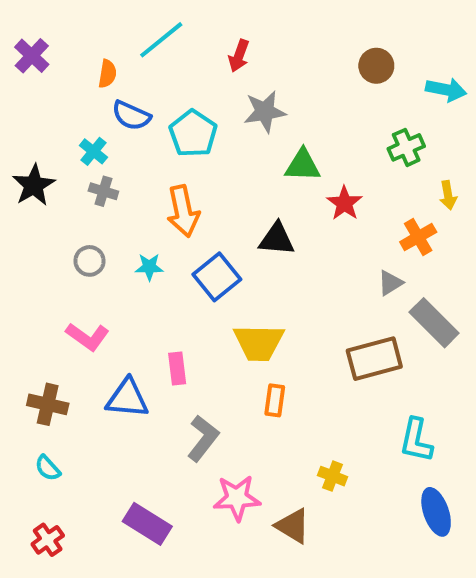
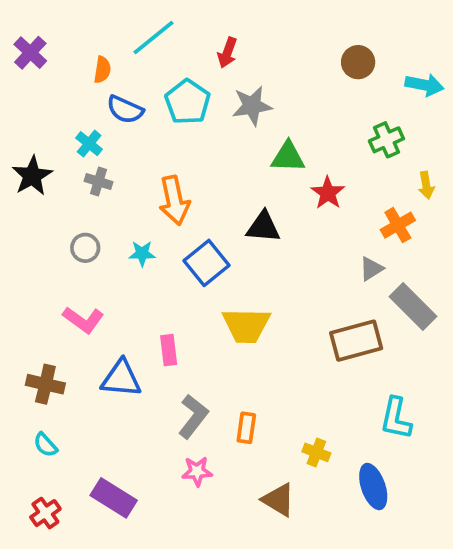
cyan pentagon: (193, 133) -> (188, 102), moved
orange rectangle: (275, 400) -> (246, 428), moved
pink star: (237, 498) -> (197, 471), moved, size x0.7
blue ellipse: (436, 512) -> (373, 487), moved
purple rectangle: (147, 524) -> (114, 498), moved

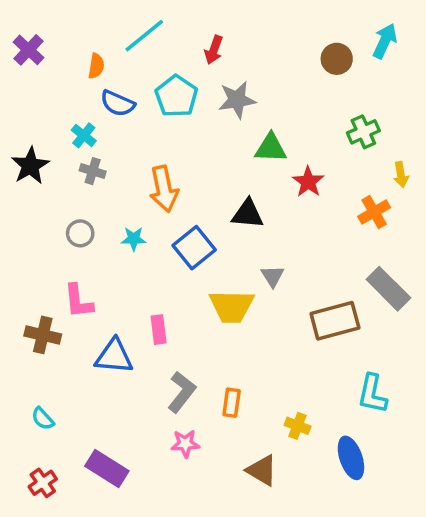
cyan arrow: (424, 85) -> (385, 41), moved, turned -76
gray triangle: (371, 269) -> (273, 276), moved, turned -30
pink L-shape: (83, 320) -> (78, 301), turned 48
brown cross: (45, 384) -> (43, 335), moved

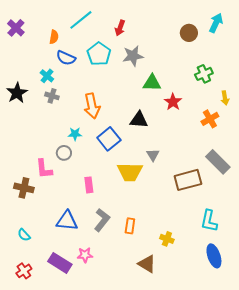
gray circle: (80, 233) -> (64, 153), moved
blue triangle: (114, 356) -> (67, 221), moved
pink star: (185, 444) -> (85, 255), moved
blue ellipse: (351, 458) -> (214, 256), moved

